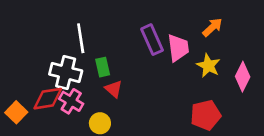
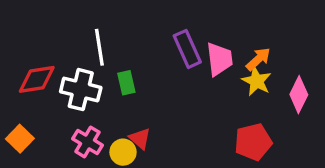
orange arrow: (212, 27) -> (258, 59), moved
red triangle: (114, 89) -> (140, 139), moved
red diamond: (48, 99) -> (37, 79), moved
pink cross: (71, 101) -> (88, 142), moved

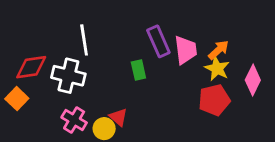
green rectangle: (126, 83) -> (138, 70), moved
orange square: (20, 139) -> (17, 99), moved
red pentagon: (253, 142) -> (214, 100), moved

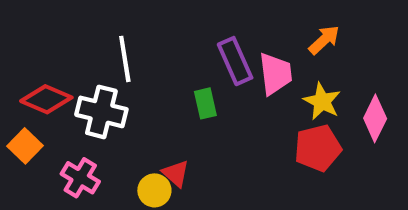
orange arrow: (218, 50) -> (324, 40), moved
red diamond: (31, 67) -> (46, 99), turned 32
pink cross: (74, 120) -> (80, 178), moved

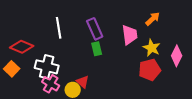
purple rectangle: (235, 61) -> (95, 29), moved
white cross: (101, 112) -> (47, 67), moved
pink cross: (80, 178) -> (51, 84), moved

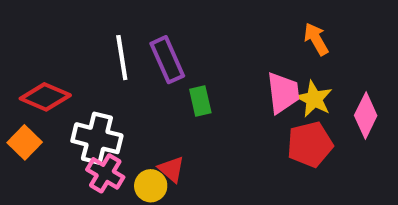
orange arrow: (153, 19) -> (316, 39), turned -77
purple rectangle: (95, 29) -> (167, 60), moved
pink trapezoid: (130, 35) -> (283, 93), moved

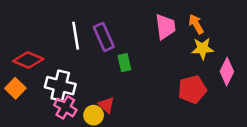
pink trapezoid: (283, 93) -> (165, 27), moved
yellow star: (314, 99) -> (203, 48), moved, turned -30

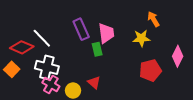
pink trapezoid: (165, 27) -> (106, 33), moved
white line: (76, 36) -> (42, 38), moved, turned -35
yellow star: (203, 48) -> (141, 38), moved
red triangle: (106, 105) -> (94, 82), moved

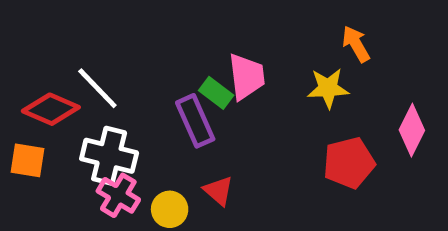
purple rectangle: (81, 29) -> (195, 121), moved
green rectangle: (97, 49) -> (216, 93), moved, turned -40
orange square: (12, 69) -> (28, 160), turned -35

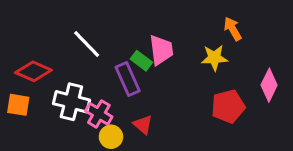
white line: (97, 88) -> (87, 44), moved
pink cross: (118, 195) -> (99, 114), moved

